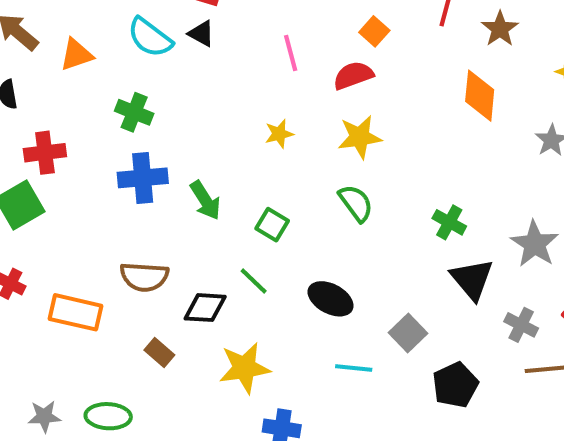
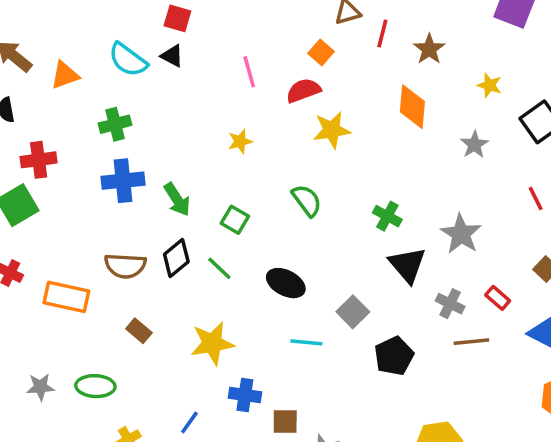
green cross: (134, 112) -> (115, 124), turned -36
yellow star: (360, 137) -> (332, 130), moved
black diamond: (205, 308) -> (176, 258), moved, turned -42

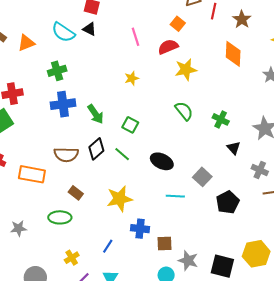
green semicircle: (307, 200) -> (184, 111), moved
black triangle: (407, 265) -> (234, 148), size x0.6
green ellipse: (95, 386) -> (60, 217), moved

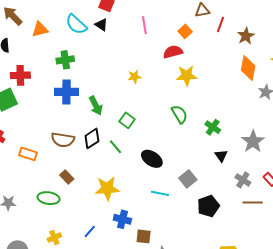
pink line: (136, 37) -> (144, 25), moved
orange diamond: (233, 54) -> (248, 68), moved
orange rectangle: (32, 174) -> (28, 154), size x0.7

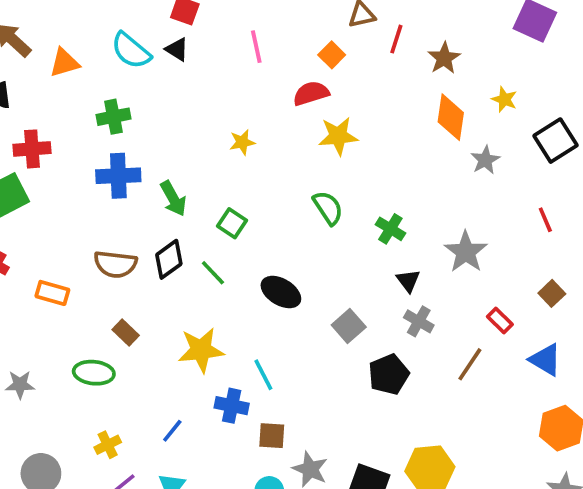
gray cross: (243, 180) -> (419, 321), moved
cyan line: (160, 193) -> (263, 375), moved, turned 54
brown line: (253, 203) -> (470, 364), turned -54

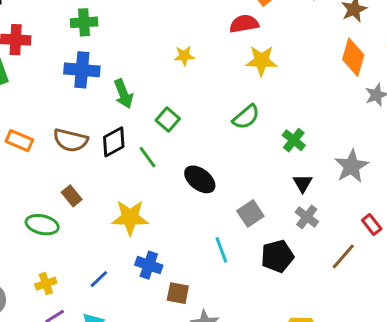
green semicircle: (328, 208) -> (246, 117), turned 76
orange rectangle: (52, 293) -> (19, 141), moved
cyan line: (263, 375) -> (221, 250), moved

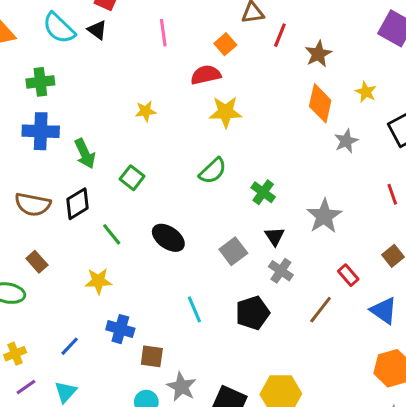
green line: (147, 157) -> (112, 234), moved
gray square: (250, 213) -> (233, 251), moved
yellow star: (130, 218) -> (98, 281), size x0.7

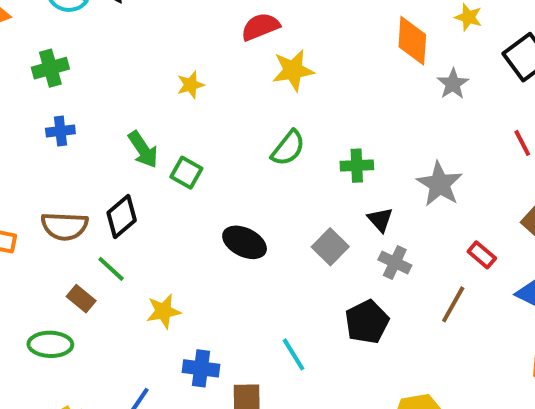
blue cross: (41, 131) -> (60, 131), size x0.6
green arrow: (85, 154) -> (143, 150), moved
green cross: (263, 192) -> (357, 166), turned -30
green line: (112, 234) -> (111, 269), moved
cyan line: (194, 309) -> (293, 354), moved

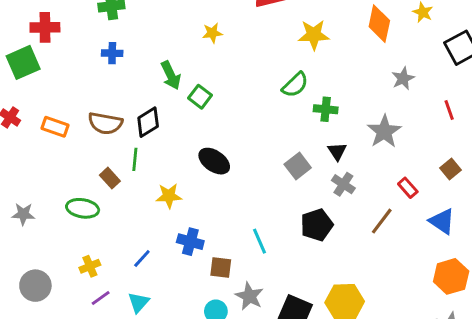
yellow star: (293, 70) -> (314, 35), moved
gray star: (453, 84) -> (403, 78), moved
green semicircle: (288, 148) -> (295, 85), moved
black ellipse: (245, 242) -> (214, 161), moved
green line: (111, 269) -> (135, 159), turned 45

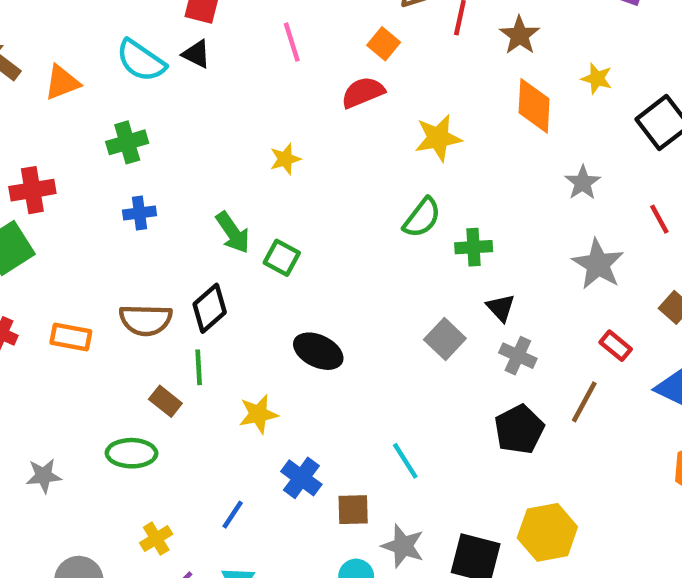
gray star: (384, 131) -> (598, 264), moved
black pentagon: (317, 225) -> (519, 429), moved
blue cross: (190, 242) -> (301, 478), turned 30

